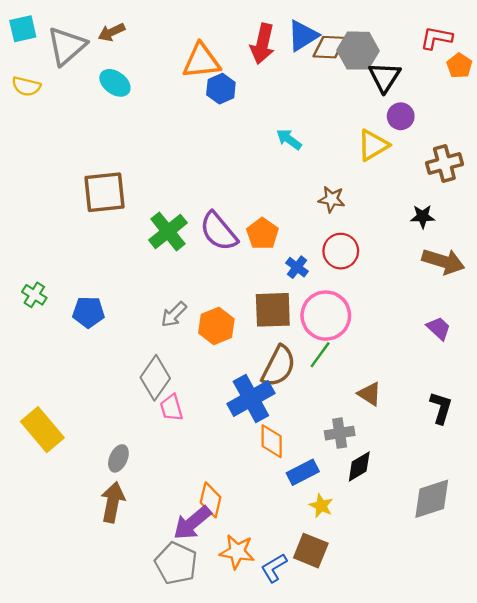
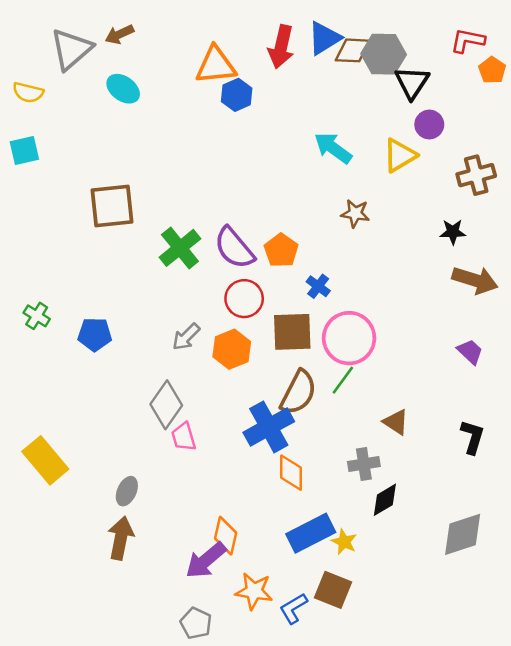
cyan square: (23, 29) -> (24, 150), moved
cyan arrow: (289, 139) -> (333, 148), moved, size x1.4
red circle: (341, 251) -> (244, 299), moved
blue rectangle: (303, 472) -> (311, 533), moved, size x1.4
gray pentagon: (176, 563) -> (196, 623), moved, size x0.7

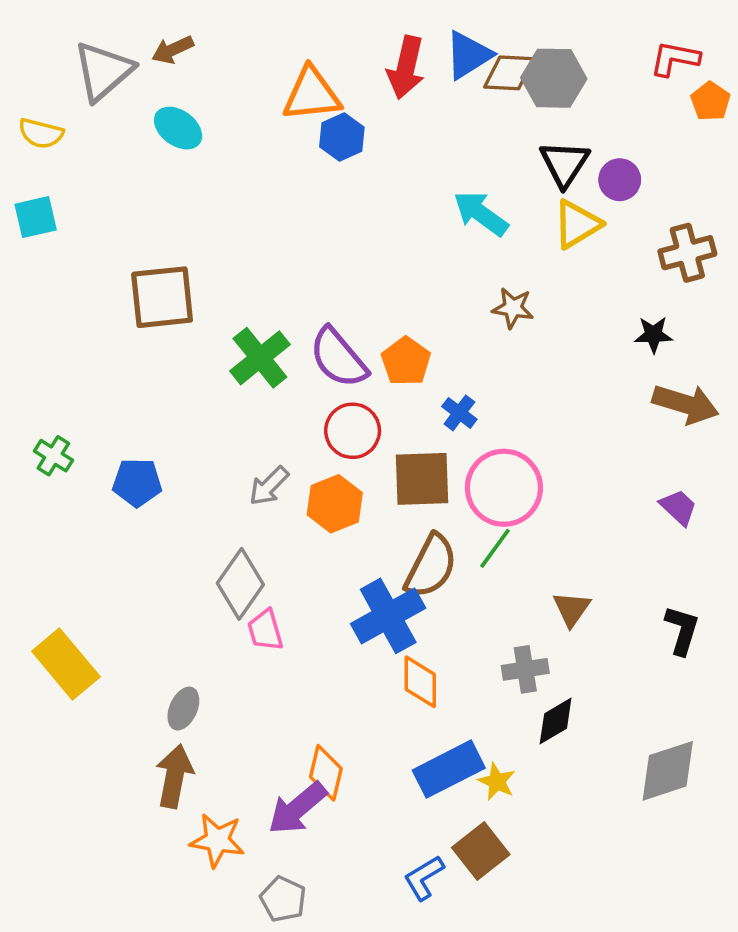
black triangle: (412, 83) -> (564, 164), moved
brown triangle: (396, 422) -> (572, 609), turned 32
brown square: (333, 590) -> (481, 851), turned 30
orange star: (254, 591) -> (217, 840), moved

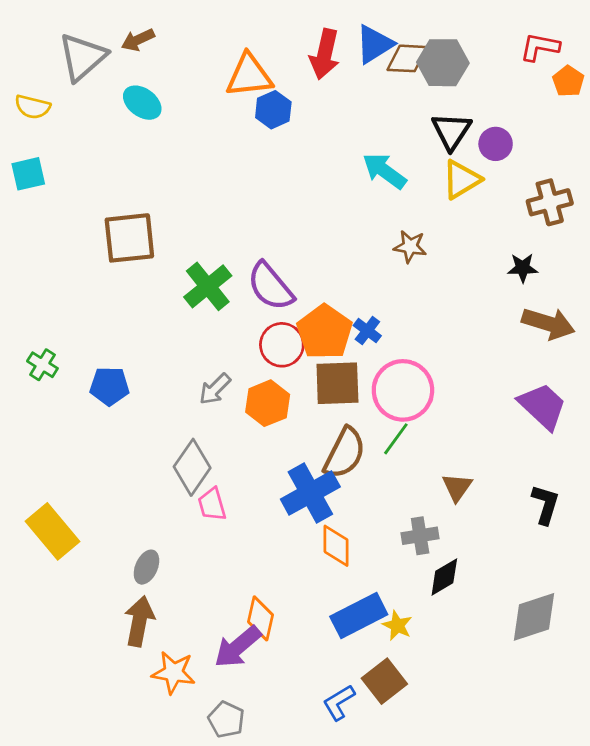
orange pentagon: (406, 361) -> (325, 332), moved, size x1.4
purple trapezoid: (678, 507) -> (543, 406), size x1.6

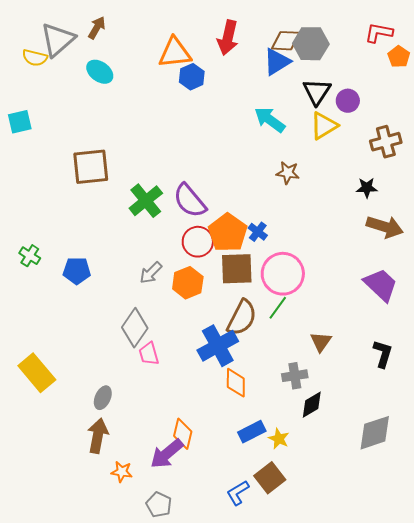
brown arrow: (138, 40) -> (97, 28), turned 145
blue triangle: (374, 44) -> (277, 62), moved
yellow semicircle: (33, 107) -> (35, 58), moved
blue rectangle: (359, 616) -> (252, 432), size x0.7
orange star: (174, 673) -> (122, 472), size x0.7

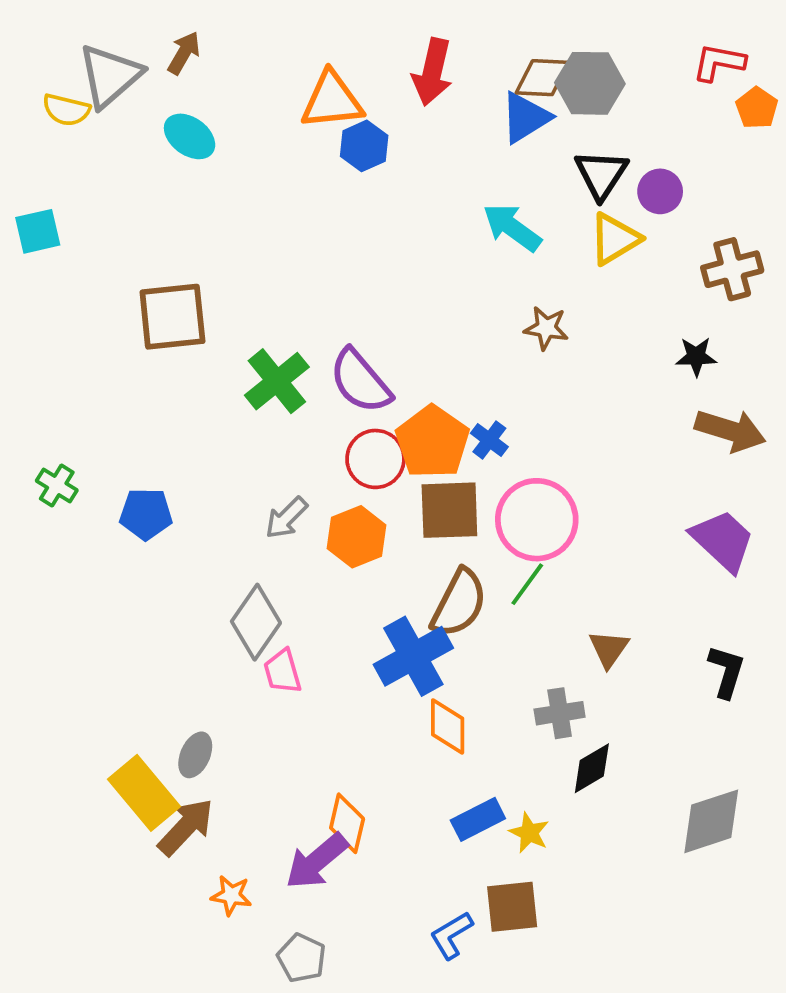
yellow rectangle: (37, 373) -> (144, 793), moved
brown arrow: (98, 436) -> (186, 827), turned 32
brown square: (270, 478) -> (512, 907), turned 32

